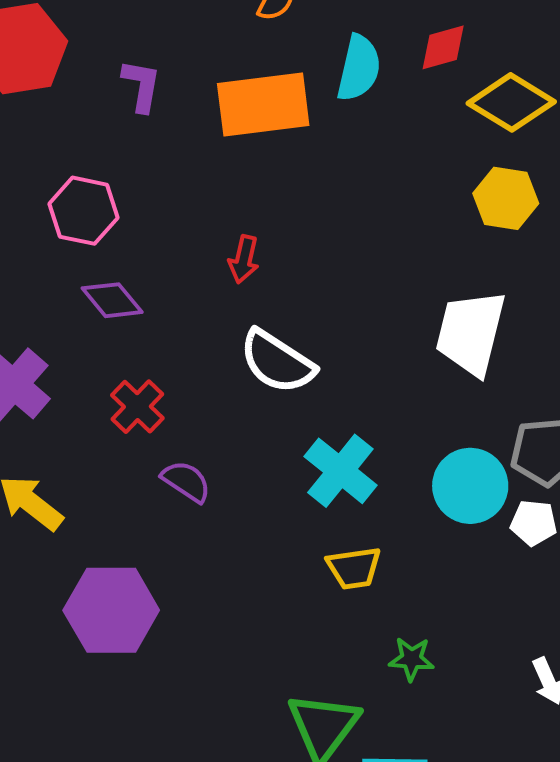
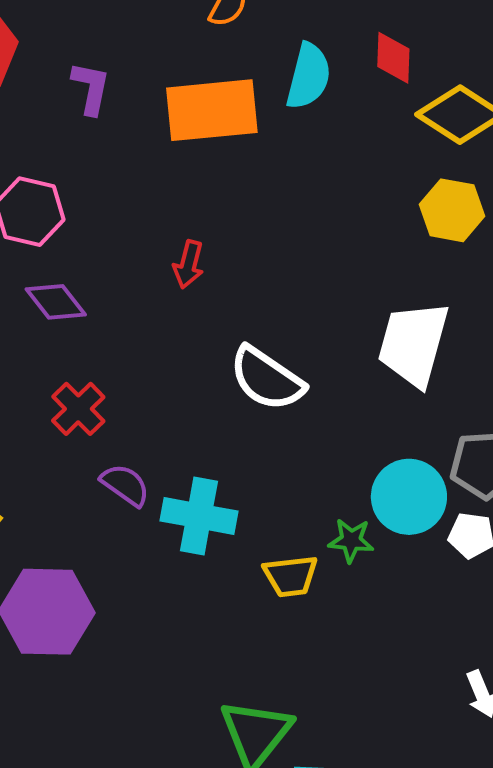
red diamond: (443, 47) -> (393, 58), turned -74
white semicircle: (277, 362) -> (267, 379), moved
cyan cross: (340, 471) -> (199, 516), moved, turned -30
green star: (412, 659) -> (351, 540), moved

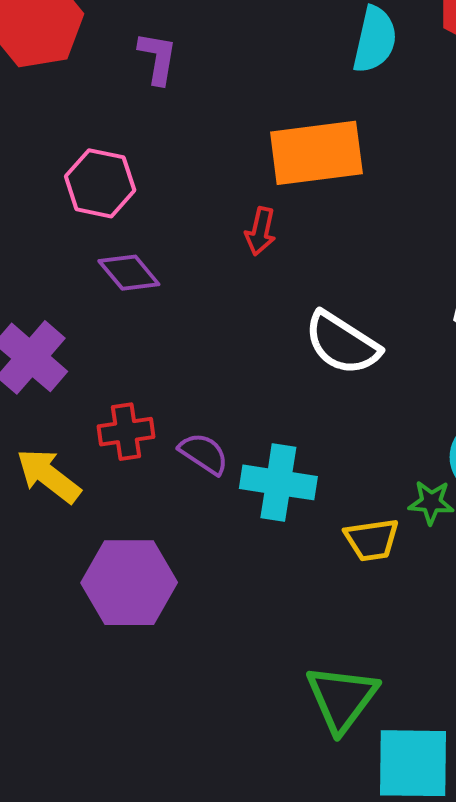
orange rectangle: (212, 110) -> (316, 153), moved
red cross: (78, 409) -> (126, 432), moved, turned 38

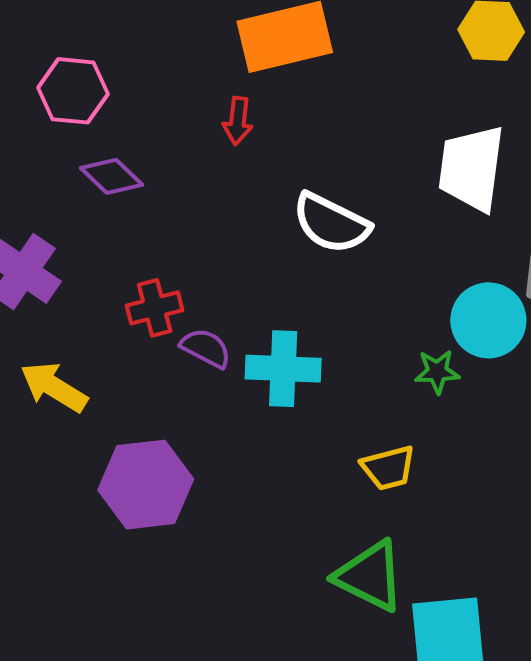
red cross: (126, 432) -> (155, 308), moved
yellow trapezoid: (372, 540) -> (388, 468), moved
green triangle: (342, 698) -> (370, 576), turned -34

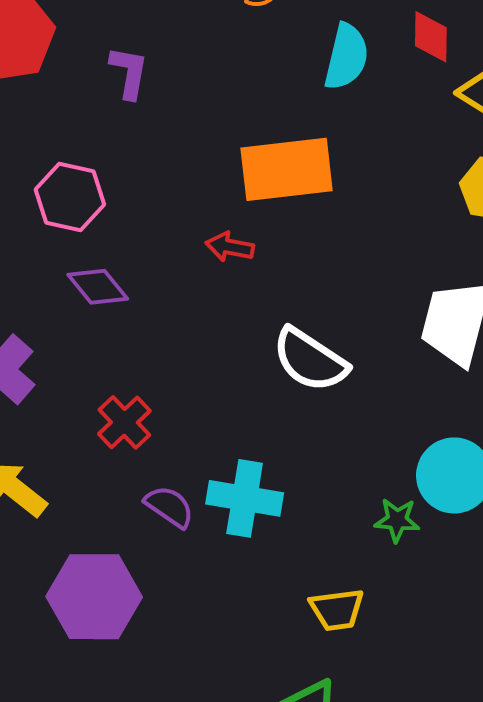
red arrow: (238, 121) -> (230, 247), turned 87
red cross: (155, 308) -> (124, 422), turned -36
purple semicircle: (206, 348) -> (169, 507), moved

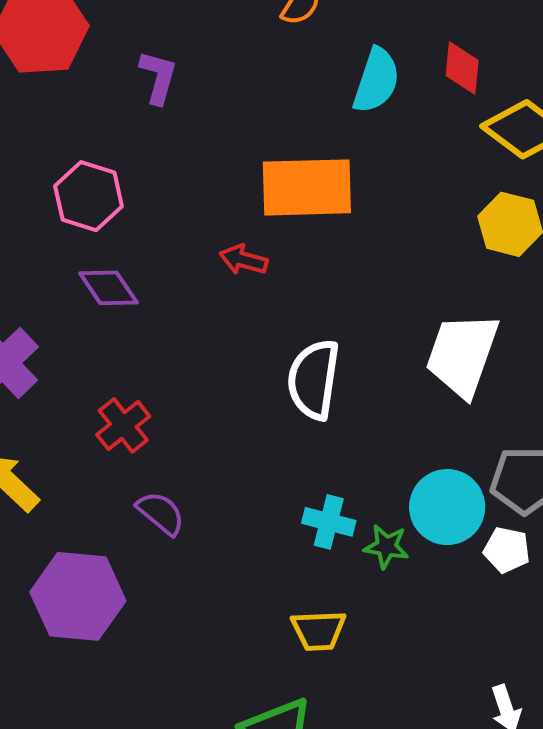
white semicircle: (310, 360) -> (314, 379), turned 60
cyan cross: (245, 498) -> (329, 522), moved, size x0.7

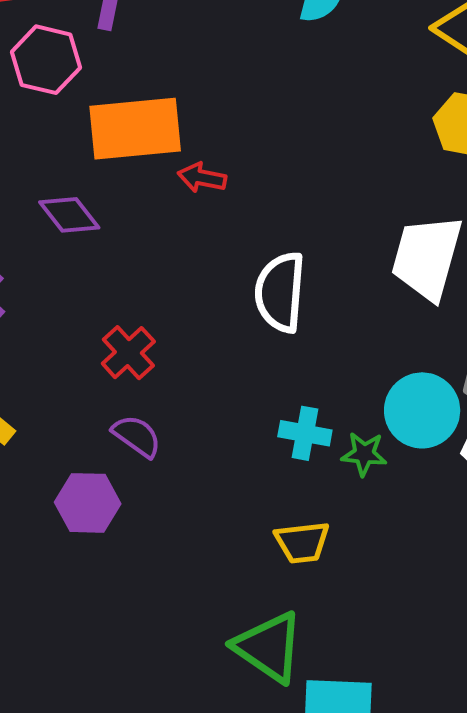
orange rectangle: (307, 187) -> (135, 129), moved
pink hexagon: (89, 196) -> (46, 60), moved
red cross: (123, 425) -> (128, 353), moved
purple hexagon: (78, 596) -> (88, 503), moved, size x0.7

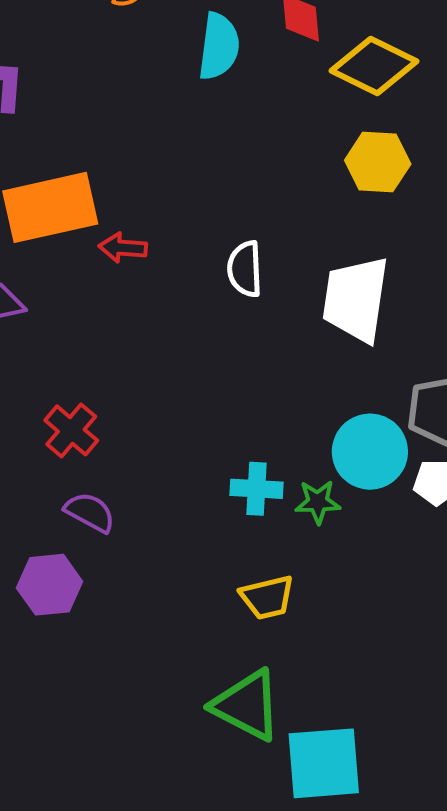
white semicircle: (280, 292) -> (245, 269), moved, size x0.7

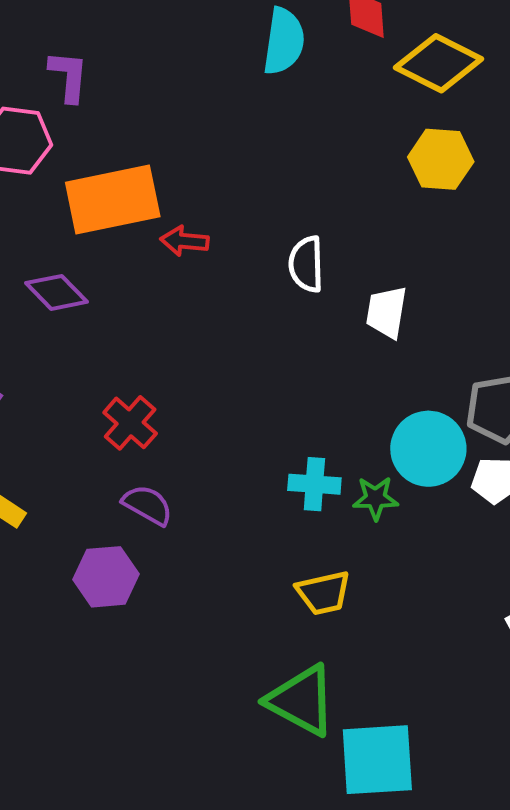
white trapezoid: (356, 299) -> (386, 312), moved, size x0.6

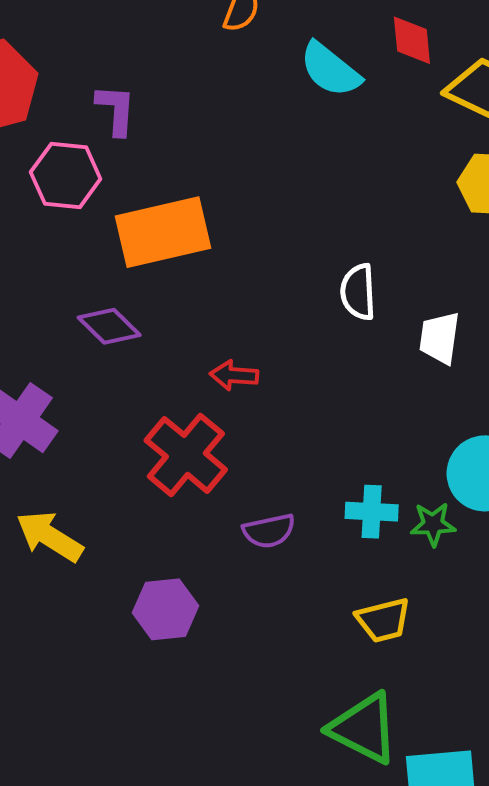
cyan semicircle: (284, 41) -> (330, 70), turned 122
red arrow: (184, 241) -> (234, 375), moved
red cross: (130, 423) -> (186, 455), size x1.5
purple semicircle: (147, 505) -> (269, 531), moved, turned 140

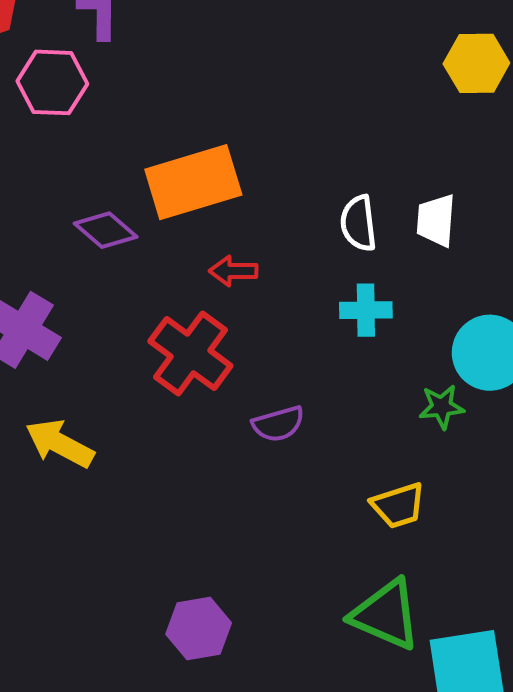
orange rectangle: (163, 232) -> (193, 182), moved
white semicircle: (358, 292) -> (359, 223), moved
cyan cross: (372, 512) -> (366, 310), moved
purple hexagon: (166, 609) -> (199, 628), moved

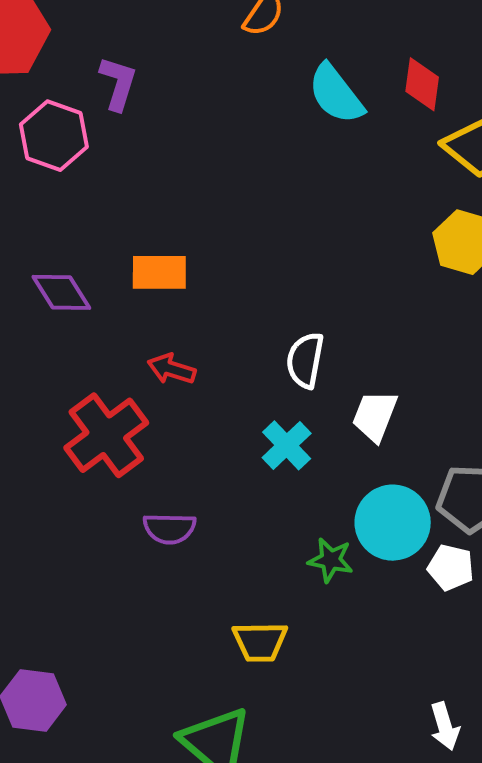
orange rectangle: (193, 182) -> (159, 272), size x0.6
white trapezoid: (436, 220) -> (375, 416), moved
cyan cross: (366, 310) -> (287, 445), turned 30

